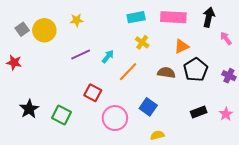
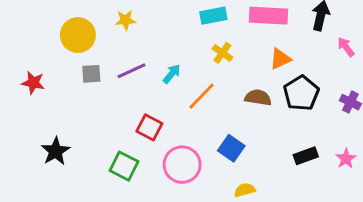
gray square: (22, 29) -> (91, 74), moved, turned 32
green square: (61, 115) -> (124, 166), moved

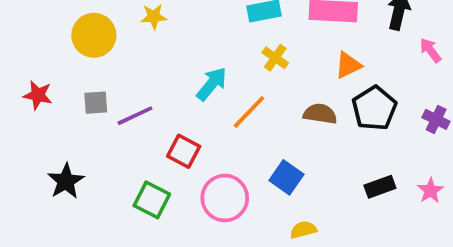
purple line: (131, 71) -> (135, 116), moved
gray square: (91, 74) -> (96, 103), moved
cyan arrow: (172, 74) -> (212, 84), size x1.4

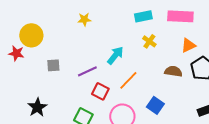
yellow circle: (94, 35) -> (31, 35), moved
red star: (38, 95) -> (16, 53), moved
orange line: (249, 112) -> (128, 80), moved
purple line: (135, 116) -> (87, 71), moved

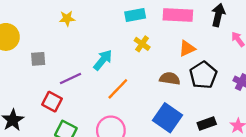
gray square: (53, 65) -> (38, 59), moved
red square: (100, 91) -> (52, 102), moved
blue square: (155, 105) -> (167, 118), moved, size x1.4

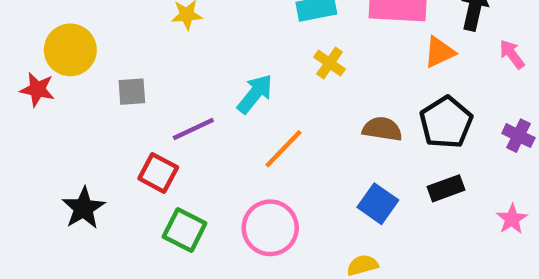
orange triangle: (187, 48) -> (439, 52), moved
blue square: (167, 118) -> (378, 204), size x0.7
black rectangle: (207, 124) -> (446, 188), moved

